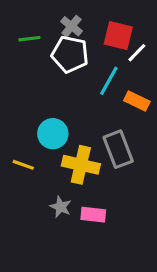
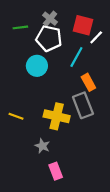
orange rectangle: (137, 101) -> (88, 82), moved, turned 35
cyan circle: (53, 134) -> (37, 66), moved
pink rectangle: (93, 215) -> (56, 171), moved, turned 63

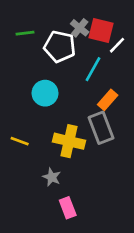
gray cross: (50, 19) -> (80, 28), moved
cyan circle: (37, 66) -> (45, 93), moved
orange rectangle: (88, 82) -> (108, 100), turned 70

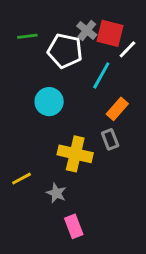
gray rectangle: (101, 128) -> (110, 139), size x0.6
yellow line: (20, 141) -> (21, 179), moved, turned -48

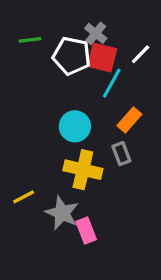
red square: (110, 33) -> (102, 57), moved
cyan circle: (49, 102) -> (75, 126), moved
gray star: (56, 193) -> (62, 213), size x1.5
pink rectangle: (74, 226) -> (86, 231), moved

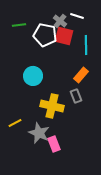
white line: (141, 54) -> (77, 16), moved, turned 64
cyan line: (112, 83) -> (86, 45), moved, turned -30
cyan circle: (75, 126) -> (33, 76), moved

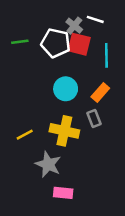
green line: (19, 25) -> (20, 42), moved
cyan circle: (33, 76) -> (66, 89), moved
yellow line: (15, 123) -> (25, 135), moved
pink rectangle: (54, 144) -> (63, 193), moved, turned -63

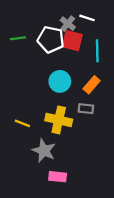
gray rectangle: (94, 119) -> (86, 109), turned -63
yellow line: (25, 135) -> (22, 123), turned 49

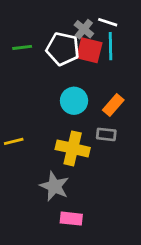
cyan line: (97, 51) -> (110, 46), moved
yellow line: (22, 123) -> (14, 141), moved, turned -35

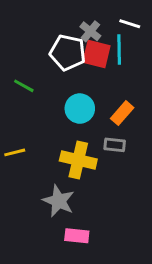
white line: (108, 22) -> (130, 24), moved
green line: (22, 47) -> (24, 86), moved, turned 36

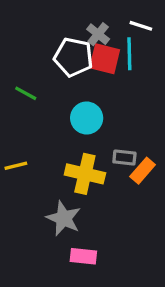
orange rectangle: (122, 113) -> (143, 171), moved

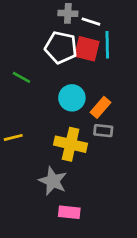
white line: (141, 26) -> (91, 22), moved
gray cross: (98, 34) -> (68, 13), moved, turned -36
orange rectangle: (143, 171) -> (101, 107), moved

